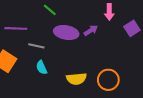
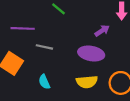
purple ellipse: (66, 33) -> (91, 54), moved
cyan semicircle: (41, 67) -> (44, 82), moved

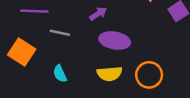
purple arrow: (102, 31) -> (98, 14), moved

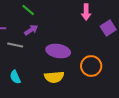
purple arrow: (98, 14) -> (31, 30), moved
orange circle: (149, 75) -> (91, 66), moved

